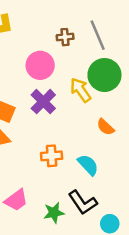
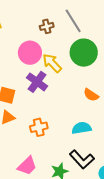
yellow arrow: (81, 90) -> (52, 63), moved
orange cross: (52, 156) -> (39, 127), moved
cyan semicircle: (88, 165) -> (82, 128), turned -48

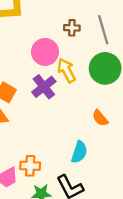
orange cross: (39, 127) -> (30, 166), moved
cyan semicircle: (82, 128) -> (79, 152), turned 102

